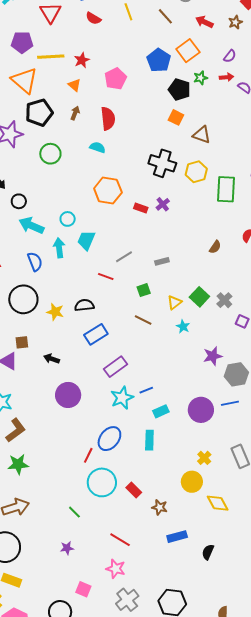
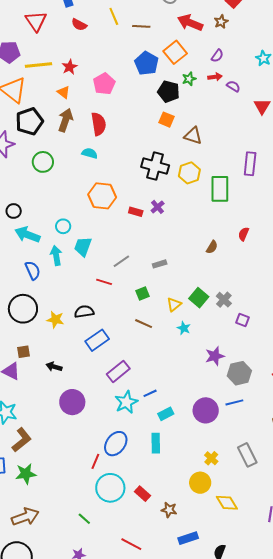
brown line: (165, 16) -> (141, 26), moved, turned -42
red arrow: (204, 22) -> (190, 23), size x1.4
brown arrow: (75, 113) -> (65, 120), size x1.6

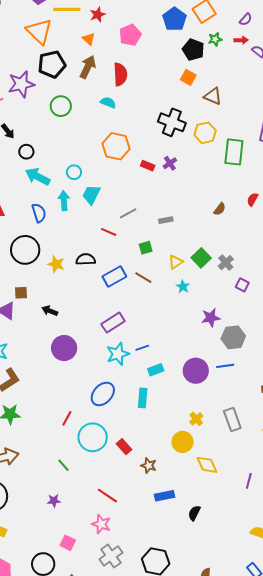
blue rectangle: (97, 340) -> (114, 276), moved
red line: (95, 461) -> (67, 418), moved

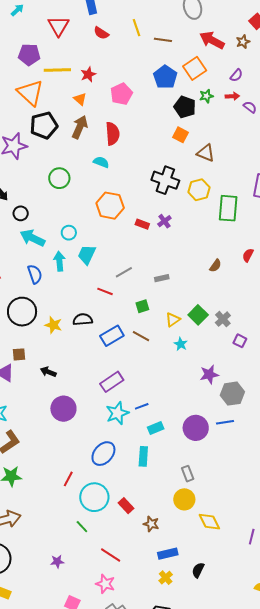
green circle: (61, 106) -> (59, 178), moved
yellow cross: (196, 419) -> (166, 578), moved
gray rectangle: (232, 420) -> (188, 474), moved, size x0.7
green line: (63, 465) -> (82, 527), moved

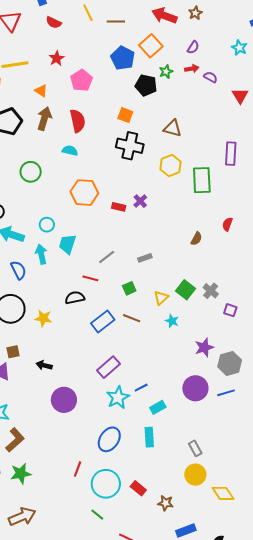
red star: (88, 74) -> (57, 58), moved
orange square: (181, 135) -> (125, 115), moved
black cross: (165, 180) -> (130, 146), moved
black semicircle: (83, 319) -> (75, 298), moved
purple circle: (196, 428) -> (195, 388), moved

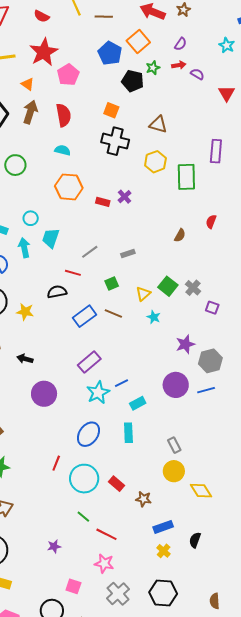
red star: (57, 58) -> (44, 52), size x1.8
cyan semicircle: (70, 151) -> (63, 150), moved
green line: (97, 515) -> (83, 517), moved

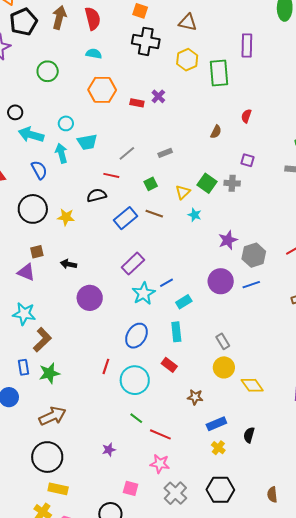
cyan trapezoid: (51, 238) -> (87, 142), turned -115
gray cross: (193, 288) -> (232, 183), turned -35
purple square: (212, 308) -> (248, 160), moved
red rectangle: (116, 484) -> (169, 365), moved

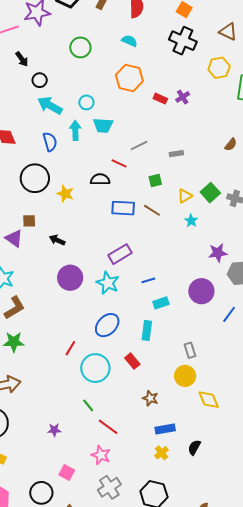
blue rectangle: (125, 218) -> (123, 208), turned 30
blue line: (251, 285) -> (229, 314), moved, turned -48
cyan star: (144, 293) -> (108, 283), moved, turned -30

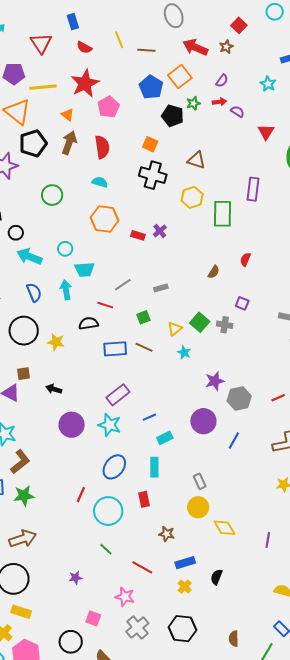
cyan arrow: (75, 130) -> (66, 290), moved
red rectangle: (132, 361) -> (144, 499), turned 35
red line: (108, 427) -> (142, 567), moved

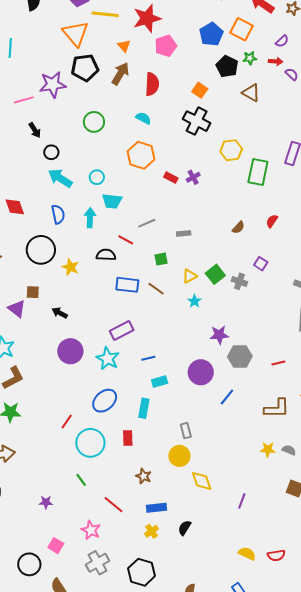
orange square: (180, 77) -> (241, 29), turned -35
brown triangle: (196, 160) -> (251, 93), moved

